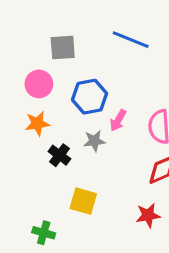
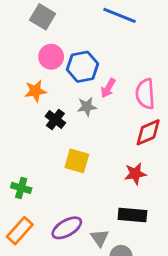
gray square: (63, 48) -> (43, 17), moved, turned 35
pink circle: (39, 84) -> (51, 57), moved
green cross: (44, 233) -> (21, 188), moved

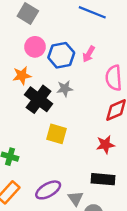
pink arrow: (108, 88) -> (89, 54), moved
black cross: (55, 119) -> (39, 99), size x1.6

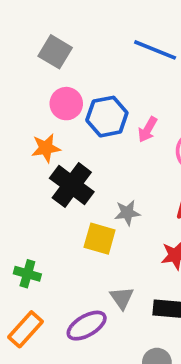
pink arrow: (89, 54) -> (148, 129), moved
gray star: (65, 89) -> (127, 213), moved
gray triangle: (76, 198) -> (122, 298), moved

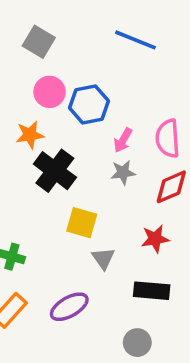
pink arrow: (148, 129) -> (123, 140), moved
gray star: (127, 213) -> (123, 172), moved
gray triangle: (122, 298) -> (103, 258), moved

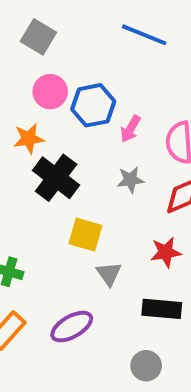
pink arrow: (123, 140) -> (130, 129), moved

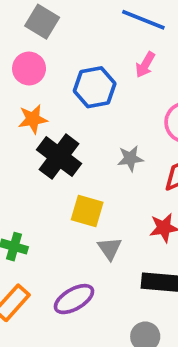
pink circle: (50, 92) -> (29, 69), moved
pink arrow: (130, 129) -> (145, 65), moved

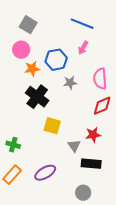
orange star: (33, 119) -> (32, 69), moved
gray star: (130, 158) -> (70, 83), moved
gray triangle: (110, 248) -> (74, 146), moved

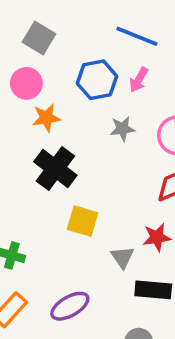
blue hexagon: (56, 60) -> (97, 80), moved
gray star: (70, 83) -> (122, 129), moved

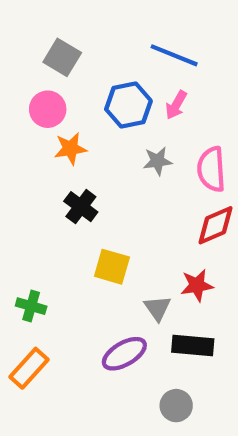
black cross: (55, 169) -> (81, 207), size x0.7
purple ellipse: (70, 306) -> (124, 354), moved

